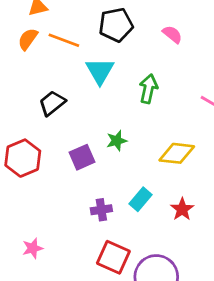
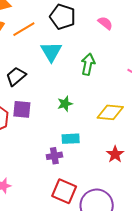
black pentagon: (116, 25) -> (63, 17), turned 30
orange line: (64, 40) -> (24, 29), turned -50
purple square: (82, 157) -> (22, 109), moved, turned 30
cyan rectangle: (141, 199) -> (71, 139), moved, turned 48

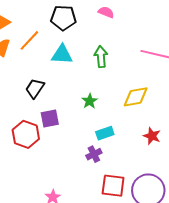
cyan triangle: (51, 52) -> (62, 55), turned -40

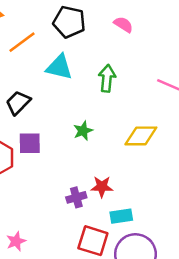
cyan rectangle: (105, 133) -> (121, 216), moved
red star: (152, 136) -> (102, 187), moved, turned -30

